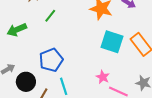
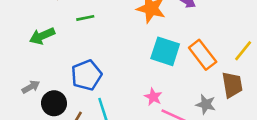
green line: (50, 16) -> (85, 18), turned 40

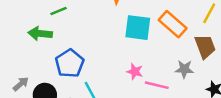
green arrow: (42, 36) -> (40, 34), moved, turned 40

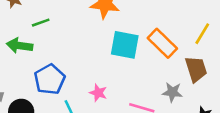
pink star: (135, 72) -> (98, 93), moved

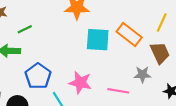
pink star: (98, 93) -> (80, 83), size x1.5

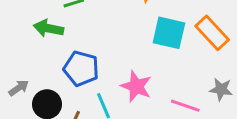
blue pentagon: (38, 76) -> (81, 69), turned -30

